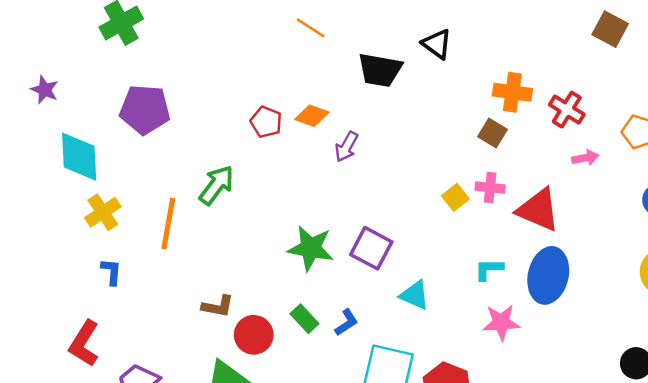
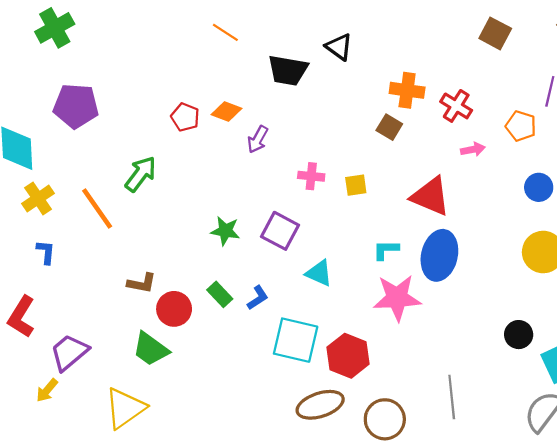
pink cross: (490, 188) -> (311, 176), moved
yellow square: (455, 197) -> (356, 185), turned 30
orange line: (168, 223) -> (97, 209), turned -45
green star: (311, 248) -> (225, 231), size x0.7
pink star: (501, 322) -> (397, 298), size x1.4

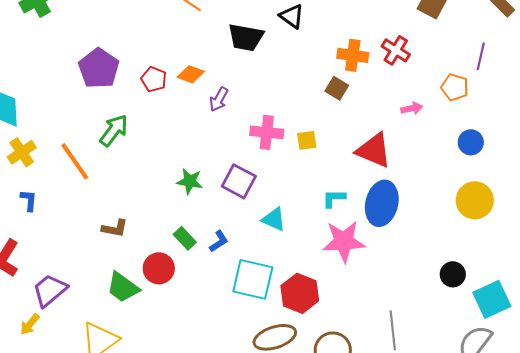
purple pentagon: (76, 106) -> (99, 68), moved, turned 30
red cross: (456, 106) -> (396, 50), moved
pink cross: (311, 176) -> (267, 132), size x1.4
red circle: (174, 309) -> (159, 268), moved

